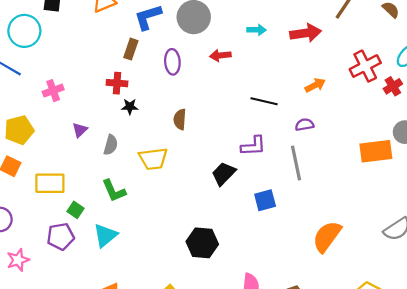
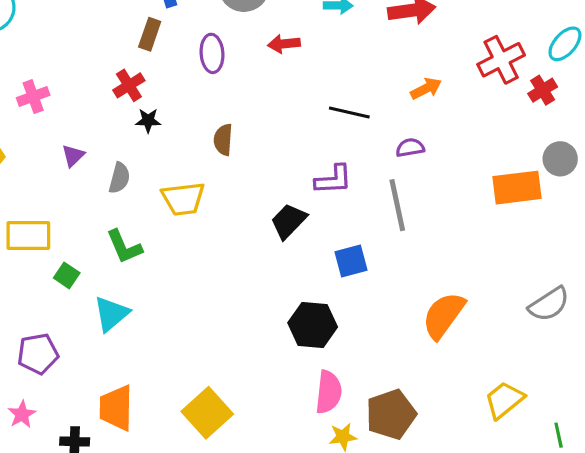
red cross: (117, 83) -> (129, 85), turned -36
purple pentagon: (61, 236) -> (38, 354), moved
black hexagon: (202, 243) -> (313, 325), moved

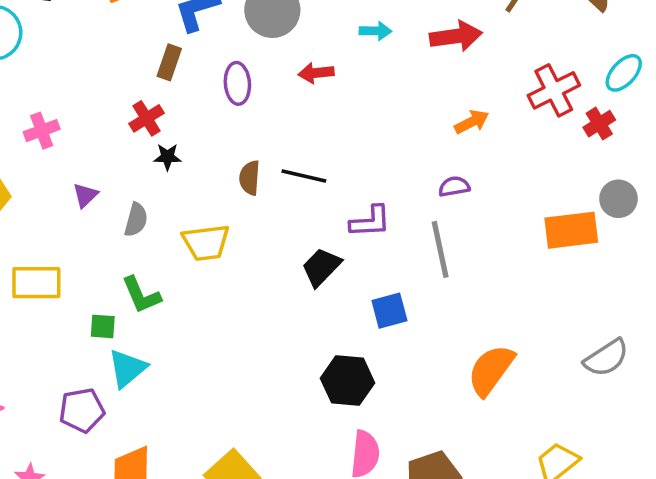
black line: (349, 113) -> (304, 176), moved
green square: (67, 275) -> (103, 326), moved, turned -30
purple pentagon: (38, 354) -> (82, 410), moved

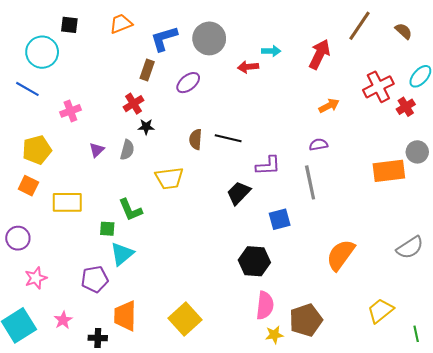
red arrow: (456, 36) -> (320, 54), turned -56
red arrow: (316, 73) -> (248, 67), moved
purple ellipse: (237, 83) -> (188, 83), turned 55
gray semicircle: (136, 220) -> (127, 150), moved

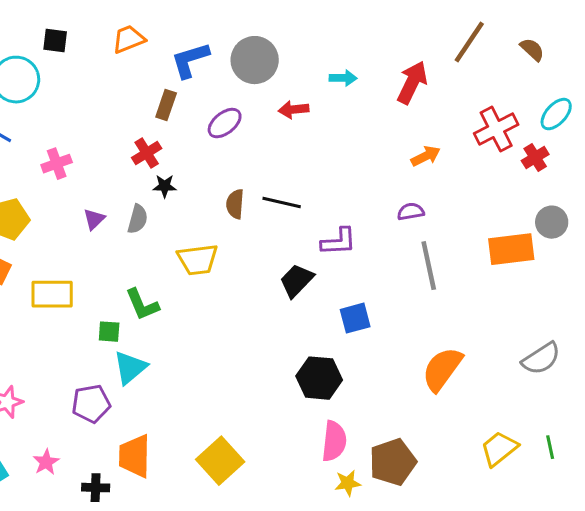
red arrow: (248, 67) -> (294, 110), moved
gray line: (310, 182) -> (429, 266), moved
green line: (416, 334) -> (550, 447), moved

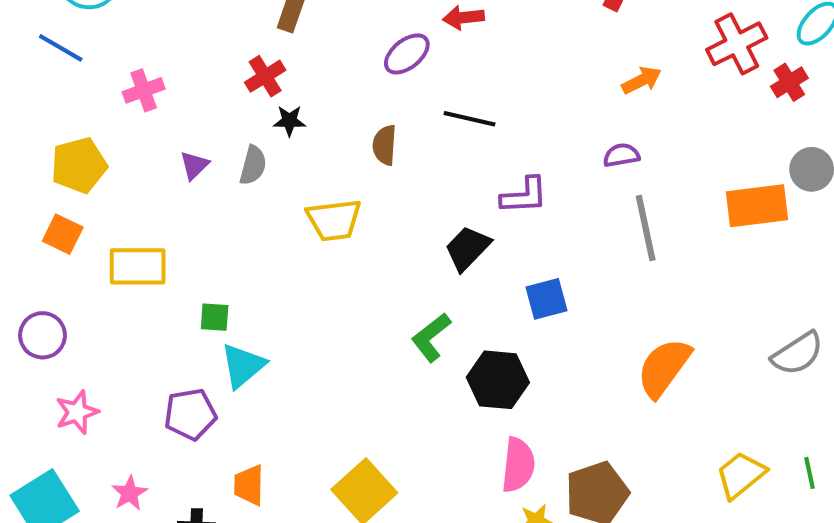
purple ellipse: (225, 123) -> (407, 54), moved
black line: (282, 203) -> (470, 119), moved
green L-shape: (142, 305) -> (431, 337), moved, turned 75
orange trapezoid: (135, 456) -> (249, 485), size x0.7

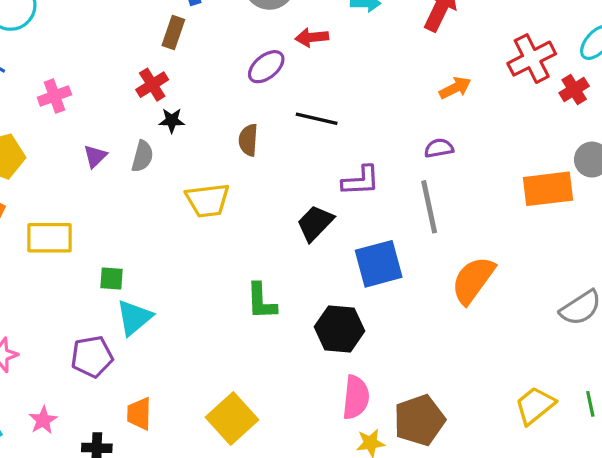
gray line: (646, 228) -> (429, 207), moved
blue square: (546, 299) -> (379, 264), size x1.4
green L-shape: (431, 337) -> (261, 301), moved, turned -54
orange semicircle: (664, 368) -> (473, 280), moved

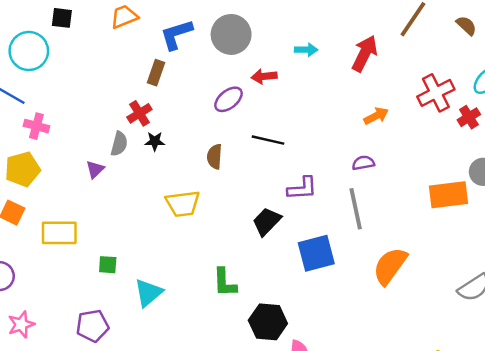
pink cross: (54, 96) -> (36, 126), moved, turned 35
gray semicircle: (142, 156) -> (119, 144), moved
cyan triangle: (134, 318) -> (148, 293), moved
black hexagon: (340, 329) -> (268, 322), moved

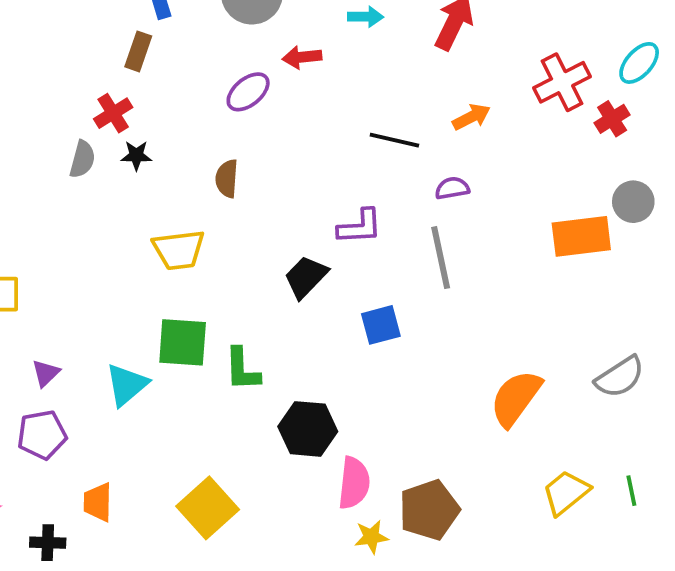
black line: (268, 140) -> (394, 140), moved
purple triangle: (95, 169) -> (46, 373), moved
blue square: (316, 253) -> (381, 325), size x0.7
green square: (108, 265) -> (183, 342), moved, size x1.8
orange semicircle: (390, 266) -> (516, 398), moved

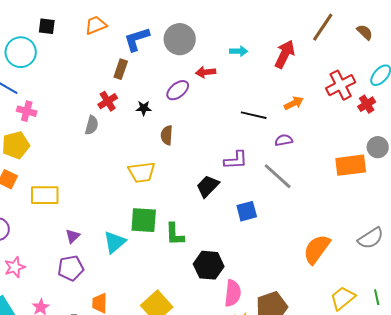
black star: (136, 155) -> (144, 108), moved
gray line: (441, 258) -> (278, 176), turned -36

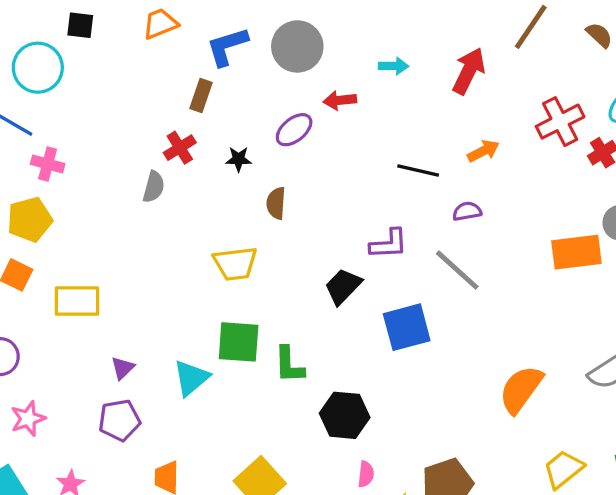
blue square: (247, 211) -> (407, 327), size x1.4
pink semicircle: (233, 293) -> (366, 474), moved, size x0.6

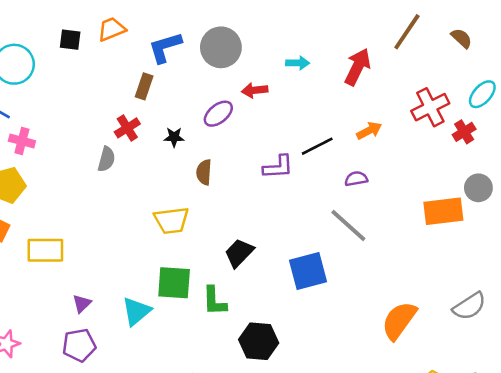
black square: (80, 25) -> (70, 40), moved
black line: (418, 171) -> (317, 146), turned -40
purple L-shape: (389, 244) -> (278, 167), moved
black trapezoid: (343, 286) -> (239, 253), moved

